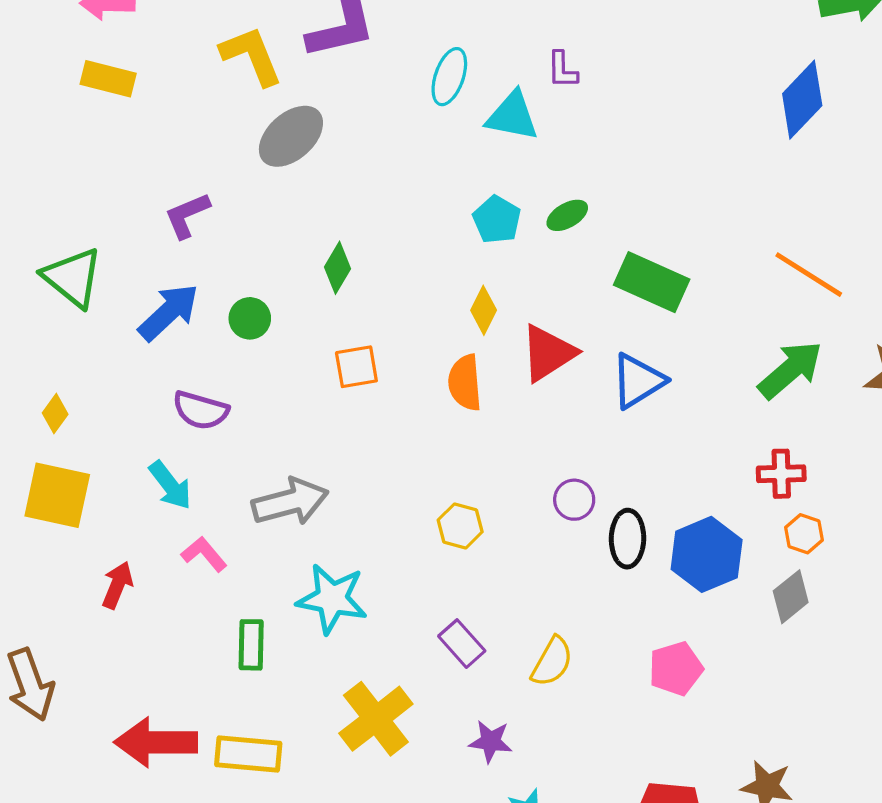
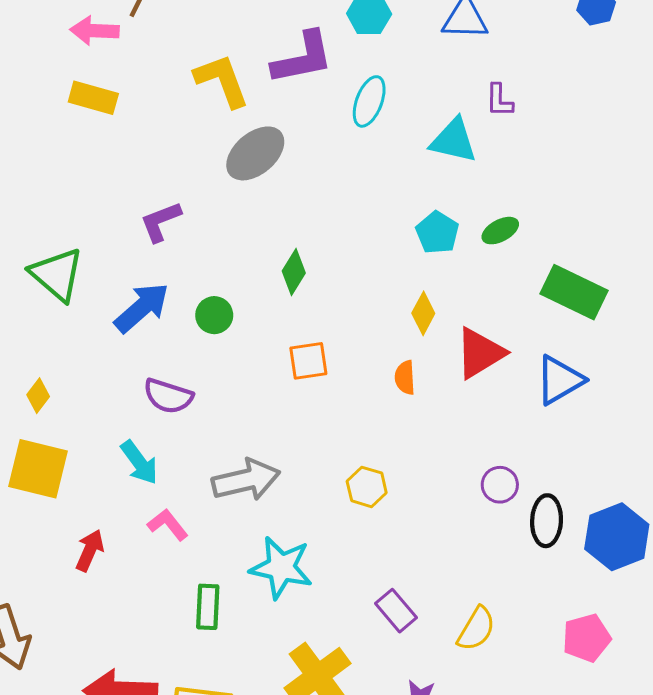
cyan ellipse: (449, 77) -> (369, 101), moved
orange semicircle: (465, 383) -> (405, 378), size x0.7
yellow hexagon: (460, 526) -> (367, 487), moved

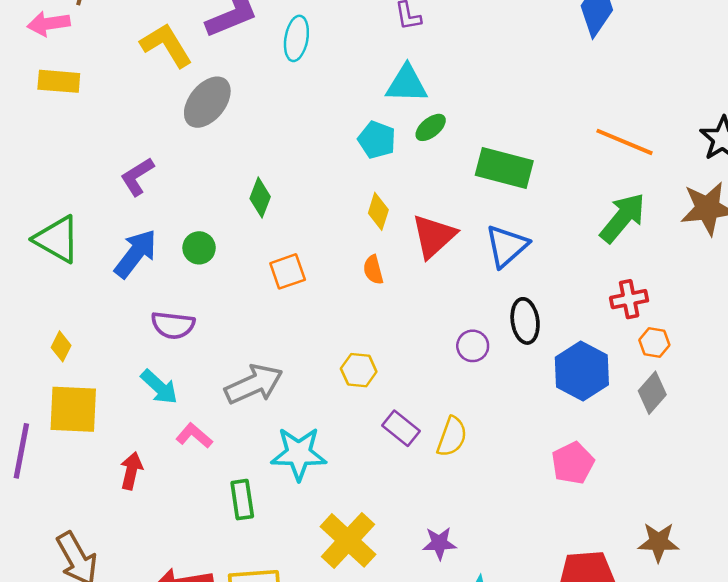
cyan triangle: (454, 141) -> (407, 84), moved
black ellipse: (547, 521) -> (525, 321), moved
purple rectangle: (396, 611) -> (401, 428), moved
yellow semicircle: (476, 629) -> (452, 437), moved

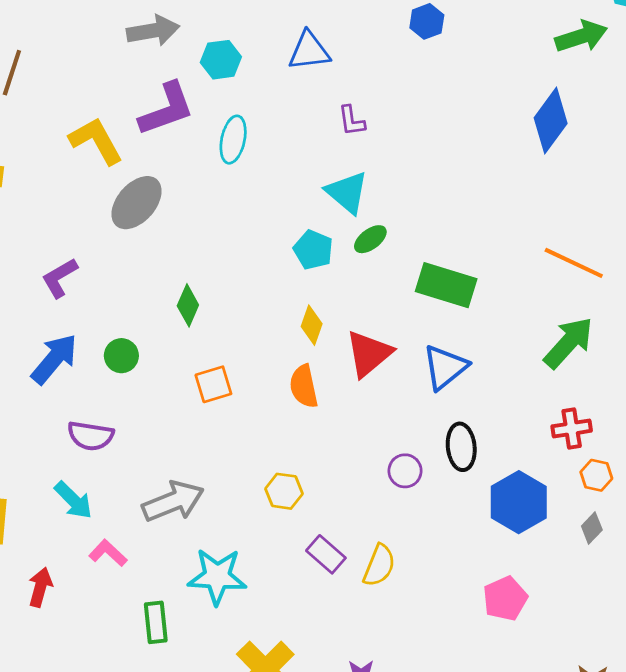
cyan triangle: (407, 84) -> (347, 192), turned 36
orange semicircle: (373, 270) -> (304, 386), size x1.4
gray diamond: (652, 393) -> (592, 528), size x0.7

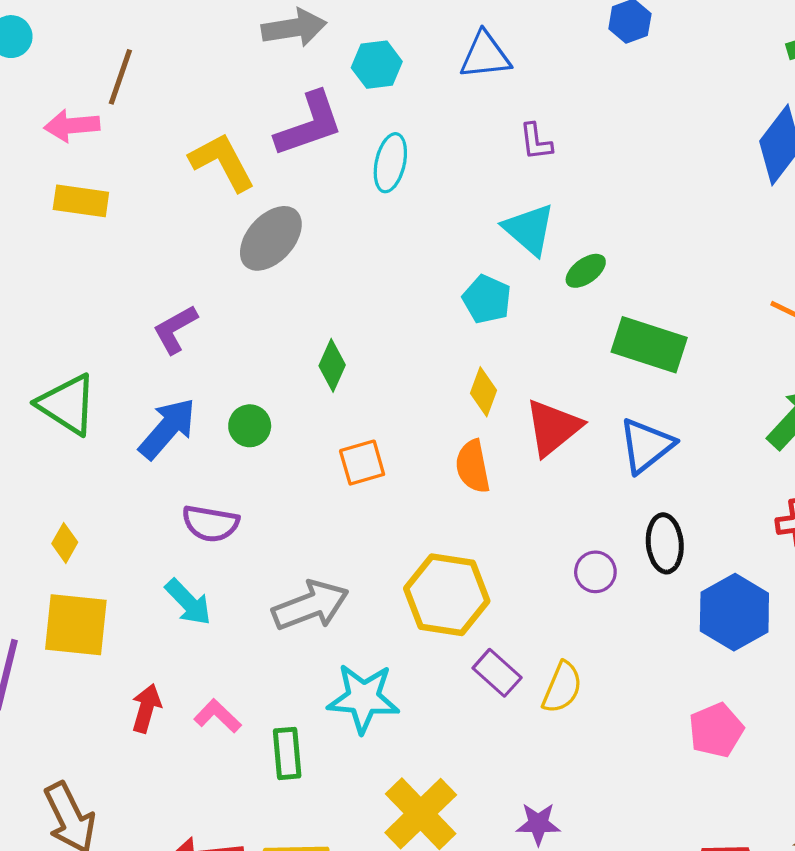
green ellipse: (370, 239) -> (586, 271), moved
yellow hexagon: (284, 491) -> (447, 595), size x1.8
pink L-shape: (108, 553) -> (218, 716), moved

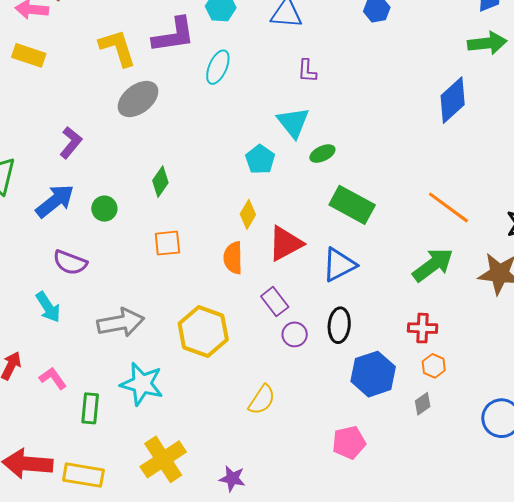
purple L-shape: (175, 329) -> (71, 143), turned 148
purple rectangle: (497, 673) -> (275, 302), moved

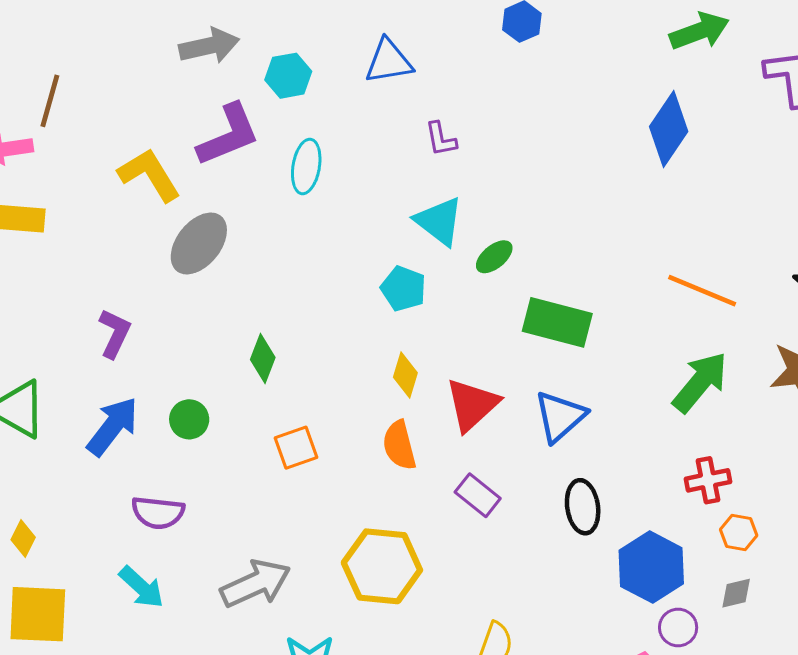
purple circle: (295, 334) -> (678, 627), moved
gray diamond: (423, 404) -> (736, 593), turned 35

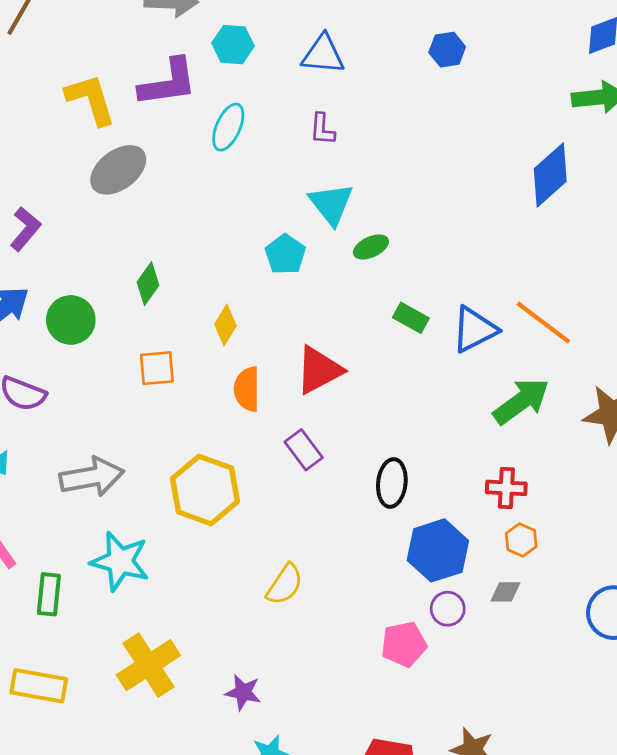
purple L-shape: (441, 139) -> (322, 129), moved
green rectangle: (557, 322) -> (411, 318), size x0.6
yellow diamond: (405, 375) -> (225, 325), moved
blue triangle: (560, 416) -> (474, 330), moved
green circle: (189, 419) -> (71, 320), size x1.4

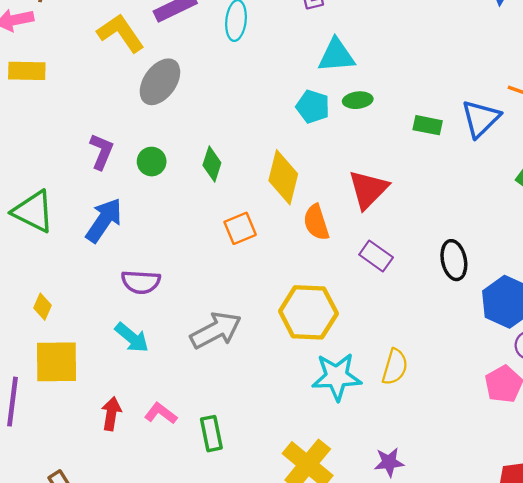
cyan triangle: (331, 204) -> (336, 55), turned -39
green ellipse: (371, 247) -> (358, 100), moved, turned 36
green circle: (71, 320) -> (152, 162), moved, size x0.7
yellow diamond: (225, 325) -> (283, 177), size x1.6
cyan star: (120, 561) -> (337, 377), moved

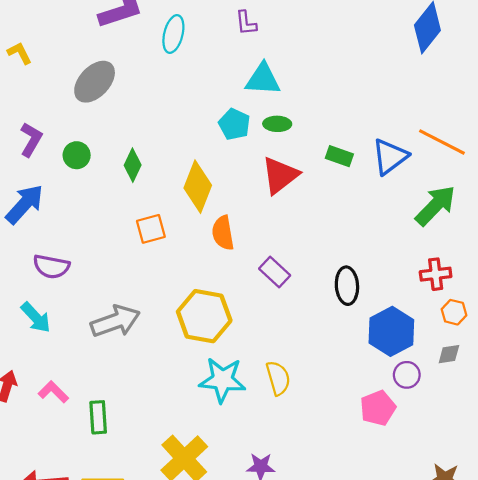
yellow L-shape: (121, 33) -> (20, 53), moved, size x0.6
red triangle: (368, 189) -> (280, 175), moved
yellow semicircle: (395, 367) -> (278, 378), turned -40

